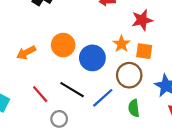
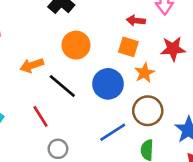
orange circle: (63, 45) -> (76, 45), moved
orange square: (144, 51) -> (128, 47), moved
black line: (72, 90) -> (62, 86), moved

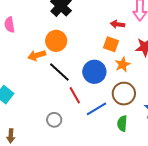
orange circle: (76, 45) -> (56, 41), moved
red line: (40, 116) -> (75, 95), moved

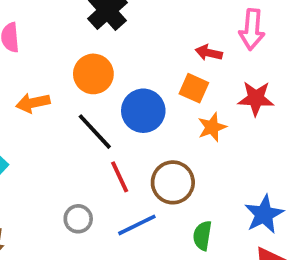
orange arrow: (37, 55) -> (33, 103), moved
blue circle: (94, 72) -> (143, 111), moved
brown circle: (124, 94) -> (173, 182), moved
blue line: (96, 109) -> (137, 225), moved

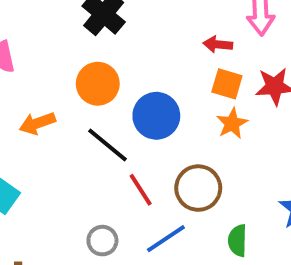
orange square: (194, 88) -> (227, 84), moved

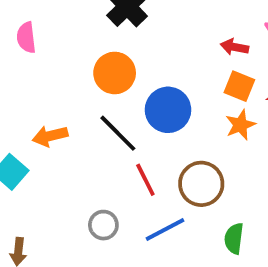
orange arrow: (37, 123) -> (50, 136), moved

